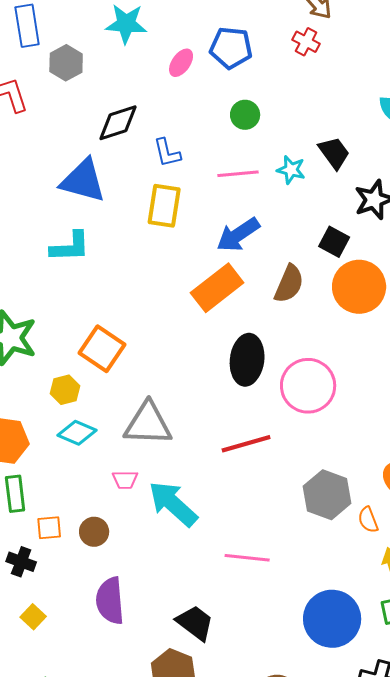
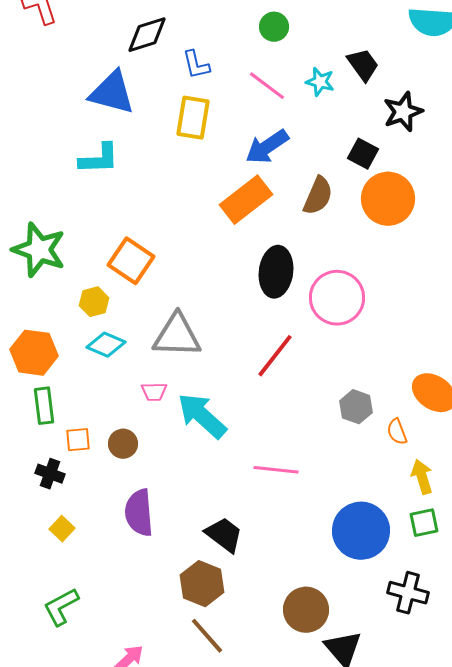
pink line: (238, 174) -> (267, 86), turned 42
red line: (246, 444) -> (275, 356), turned -36
gray hexagon: (327, 495) -> (356, 407), size x0.7

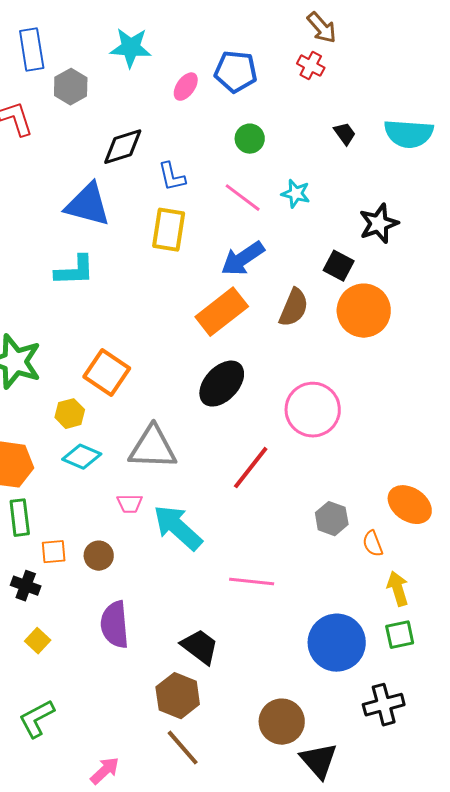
black trapezoid: (363, 65) -> (345, 134), moved, size x0.7
black ellipse: (276, 272) -> (222, 384), moved, turned 36
black cross: (408, 593) -> (384, 705), turned -30

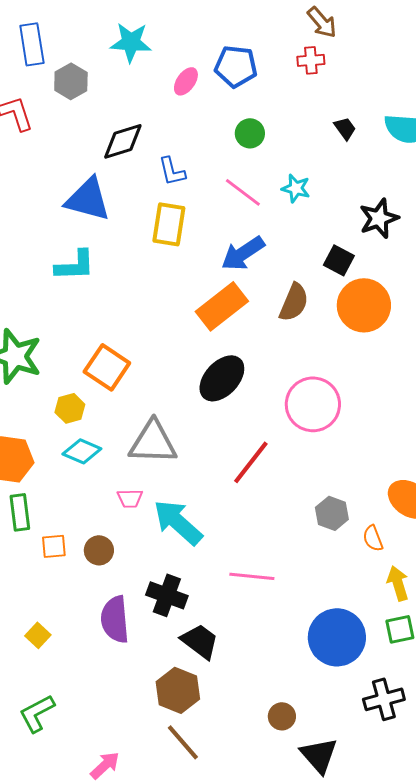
red cross: (311, 66) -> (311, 60), turned -32
black cross: (26, 586) -> (167, 595), moved, size x1.4
brown circle: (282, 722) -> (282, 716), size x0.6

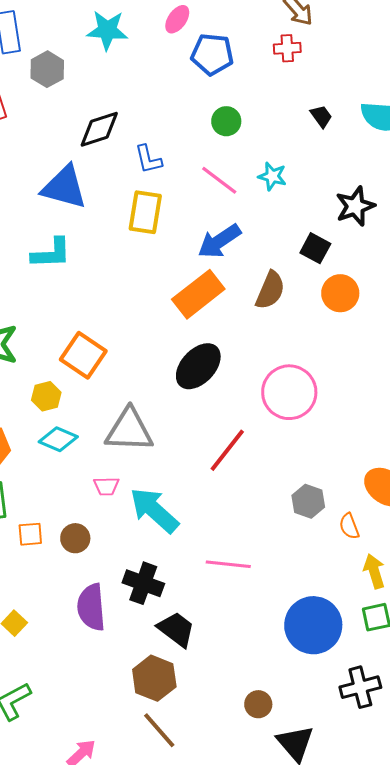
pink ellipse: (186, 81) -> (177, 19), moved
orange circle: (364, 305) -> (340, 293), size x0.7

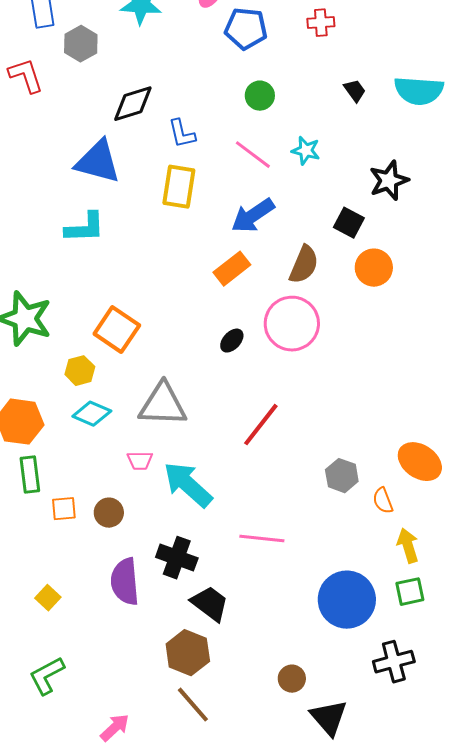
orange rectangle: (198, 294) -> (232, 269), size x0.7
black ellipse: (198, 366) -> (232, 341), size x0.5
pink circle: (289, 392) -> (292, 324), moved

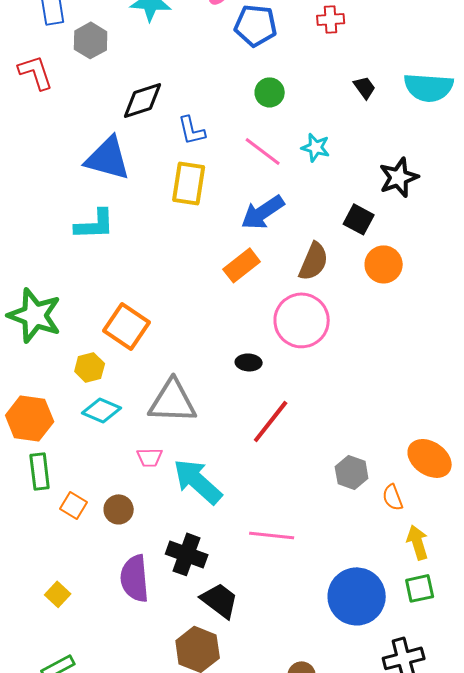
black ellipse: (232, 341) -> (249, 362), moved, turned 50
orange square: (64, 509) -> (74, 505), turned 36

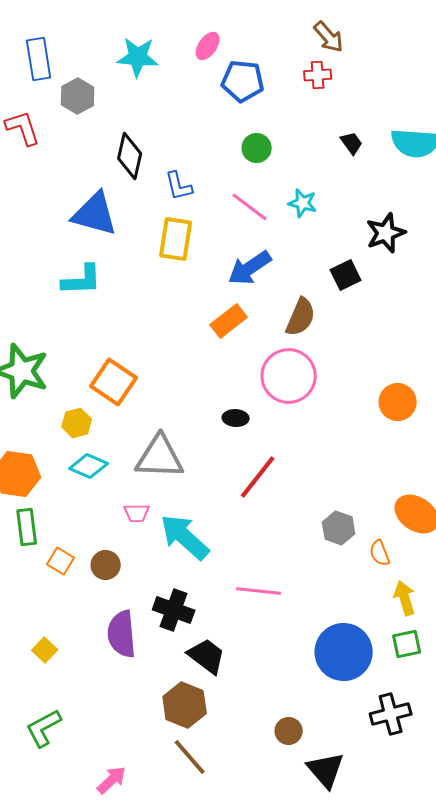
black diamond: (143, 100) -> (130, 156), turned -60
black square: (359, 219) -> (346, 275), turned 36
orange circle: (384, 264) -> (398, 402), moved

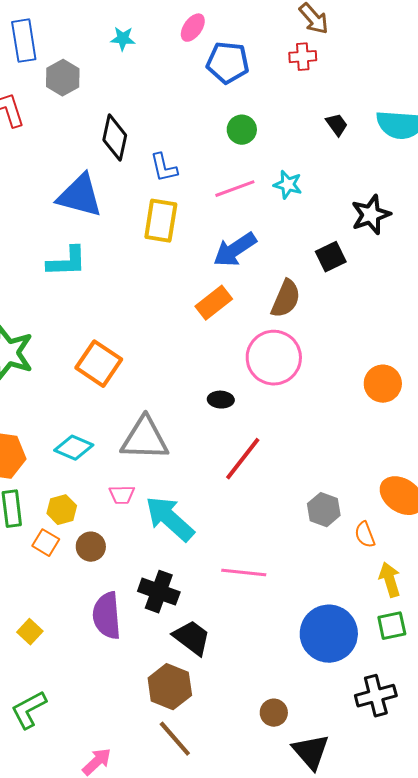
cyan star: (138, 57) -> (123, 39), size x0.6
pink line: (250, 207) -> (235, 189), turned -57
yellow hexagon: (77, 423) -> (62, 510), moved

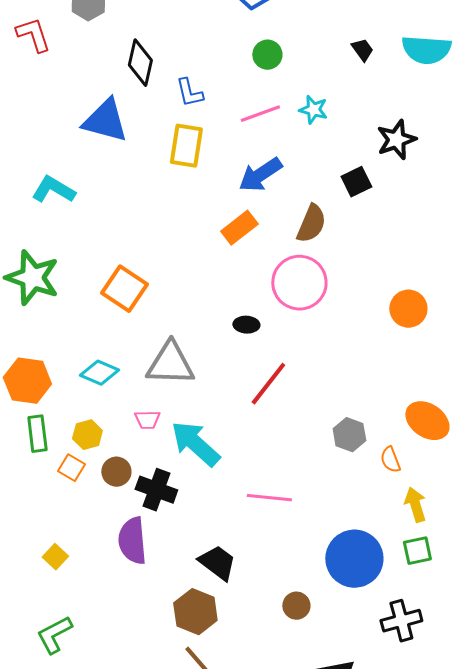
cyan L-shape: (67, 262) -> (53, 190), moved, turned -147
black cross: (159, 592) -> (156, 490), moved
brown circle: (274, 713) -> (296, 606), moved

